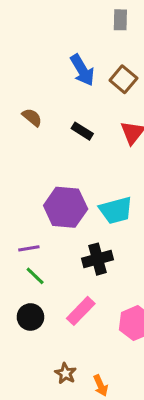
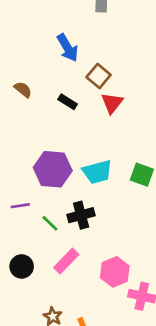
brown square: (123, 79) -> (99, 76), moved
green line: (35, 276) -> (50, 223), moved

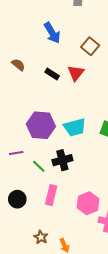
brown square: (99, 76) -> (90, 46), moved
red triangle: (112, 103) -> (76, 73), moved
pink rectangle: (66, 261) -> (51, 195), turned -30

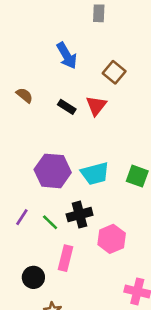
purple line: (16, 153) -> (22, 217), moved, turned -48
black circle: (17, 199) -> (33, 277), moved
pink hexagon: (88, 203) -> (112, 239), moved

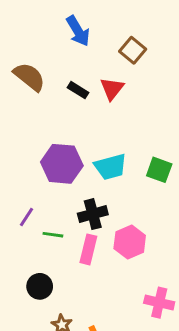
brown semicircle: (24, 95) -> (29, 77), size x1.6
green line: (50, 222) -> (53, 235), moved, turned -36
pink rectangle: (65, 258) -> (88, 249), moved

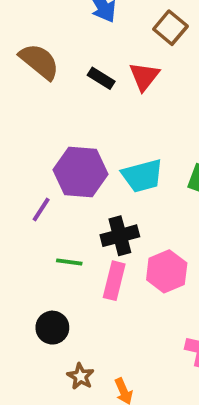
purple line: (26, 217) -> (41, 209), moved

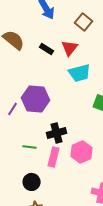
cyan trapezoid: (142, 176) -> (80, 73), moved
purple line: (41, 209) -> (13, 109), moved
black circle: (52, 328) -> (32, 182), moved

